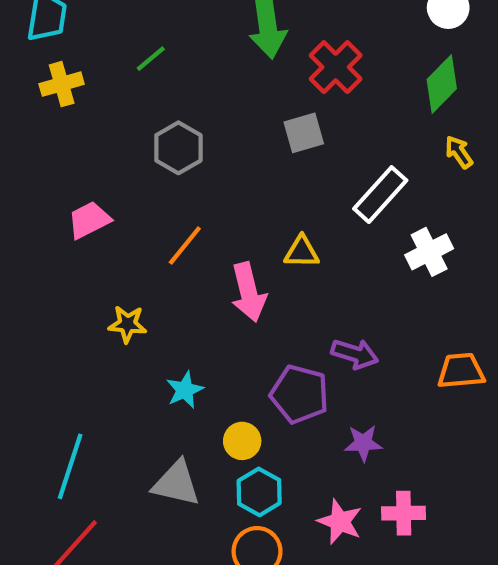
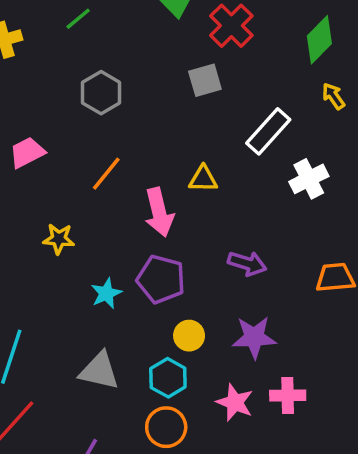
purple pentagon: (300, 394) -> (161, 279), moved
yellow circle: (242, 441) -> (189, 336), moved
purple star: (363, 443) -> (254, 337), size x1.4

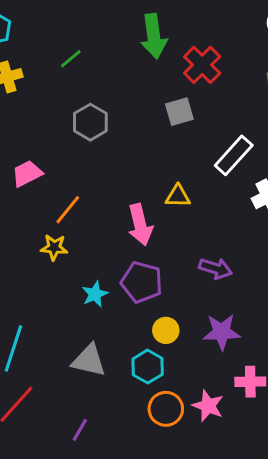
orange line: (106, 174) -> (68, 210), moved
pink star: (235, 403) -> (208, 406), moved
orange circle: (166, 427) -> (166, 409), moved

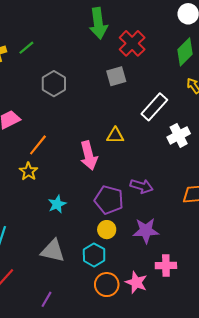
green line: (71, 59) -> (26, 48), moved
yellow star: (54, 247) -> (28, 171), turned 30
purple pentagon: (142, 282) -> (109, 200), moved

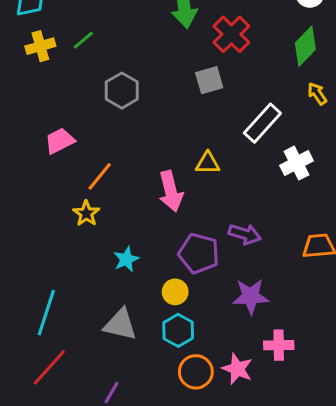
yellow circle: (107, 230) -> (175, 292), moved

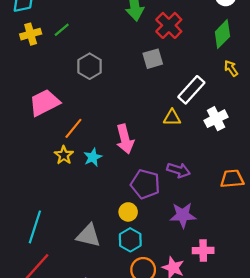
pink trapezoid: (60, 141) -> (45, 103), size x1.4
yellow triangle: (208, 163) -> (172, 118), moved
cyan star: (126, 259) -> (93, 157), moved

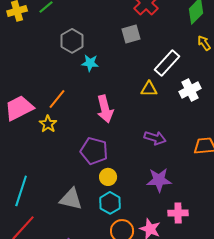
pink trapezoid: (45, 103) -> (19, 108), moved
cyan star: (93, 157) -> (90, 63), moved, turned 30
purple pentagon: (145, 184) -> (94, 151), moved

